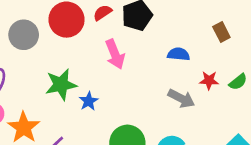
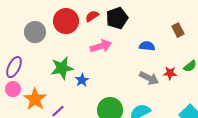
pink arrow: (115, 54) -> (101, 46), turned -85
red star: (209, 80) -> (170, 73), moved

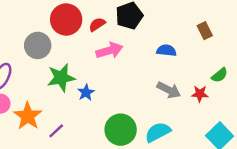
red semicircle: (92, 16) -> (97, 24), moved
gray circle: (35, 32) -> (38, 45), moved
red star: (170, 73) -> (200, 94), moved

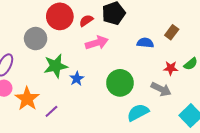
brown rectangle: (205, 31) -> (172, 32), moved, turned 64
gray arrow: (169, 90) -> (161, 89), moved
red star: (200, 94) -> (171, 68), moved
green circle: (121, 130) -> (120, 83), moved

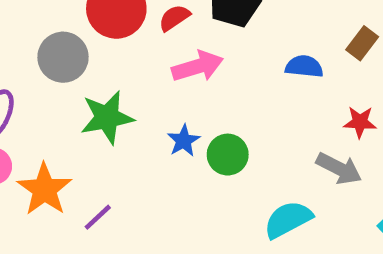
blue star: (77, 79) -> (184, 141), moved
green circle: (120, 83) -> (228, 155), moved, size x0.7

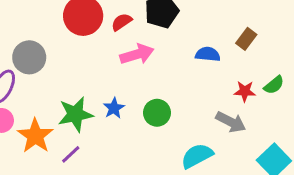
gray circle: (63, 57) -> (29, 57), moved
green star: (107, 117) -> (75, 114), moved
blue star: (184, 141) -> (114, 108), moved

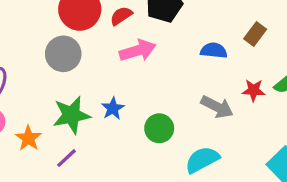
gray circle: (29, 57) -> (63, 54), moved
green circle: (157, 113) -> (159, 128), moved
gray arrow: (231, 122) -> (217, 107), moved
orange star: (35, 136) -> (28, 138), size x0.7

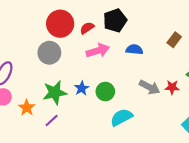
blue semicircle: (214, 51) -> (134, 50), moved
red star: (253, 90) -> (172, 87), moved
green circle: (159, 128) -> (105, 91), moved
cyan semicircle: (202, 160) -> (121, 117), moved

